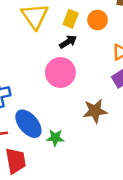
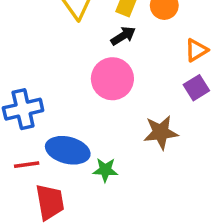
blue ellipse: (28, 124) -> (68, 150), turned -36

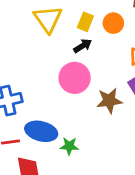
brown star: (161, 132) -> (109, 101), moved

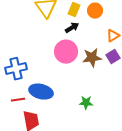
brown star: (109, 101) -> (92, 58), moved
green star: (69, 146) -> (86, 103), moved

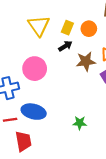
pink circle: (66, 52) -> (35, 69), moved
brown star: (92, 58) -> (86, 61), moved

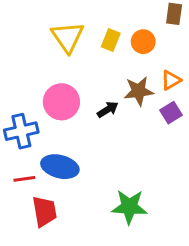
black arrow: (65, 46) -> (108, 110), moved
green star: (80, 123) -> (129, 207), moved, size x1.6

